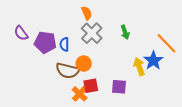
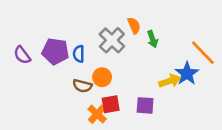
orange semicircle: (87, 13) -> (134, 26), moved
purple semicircle: (21, 33) -> (22, 55), moved
yellow arrow: (139, 67) -> (170, 81), turned 90
brown semicircle: (67, 71) -> (82, 86), size x0.7

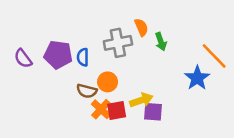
gray cross: (112, 40) -> (118, 43), turned 35
yellow arrow: (170, 81) -> (141, 100), moved
orange cross: (97, 114) -> (101, 109), moved

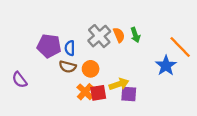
orange semicircle: (141, 27) -> (119, 35), moved
gray cross: (118, 43) -> (99, 36), turned -30
purple semicircle: (23, 58) -> (20, 80), moved
brown semicircle: (87, 91) -> (68, 67), moved

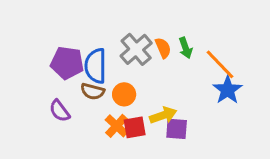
orange line: (180, 47) -> (220, 64), moved
blue semicircle: (70, 48) -> (96, 66), size x1.6
purple semicircle: (20, 80) -> (60, 111), moved

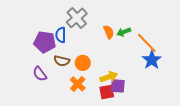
green arrow: (186, 48) -> (124, 32), turned 88
gray cross: (136, 49) -> (77, 18), moved
blue semicircle: (96, 66) -> (61, 35), moved, size x0.7
red square: (135, 127) -> (107, 92), moved

